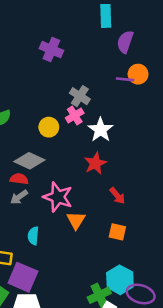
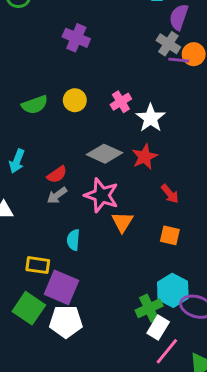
purple cross: (51, 50) -> (76, 38), moved
gray cross: (80, 96) -> (168, 44), moved
yellow circle: (49, 127) -> (75, 100), moved
gray diamond: (29, 161) -> (105, 154), moved
red semicircle: (19, 179) -> (57, 174), turned 138

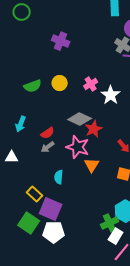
red star: (145, 157) -> (94, 129), moved
yellow rectangle: (38, 265) -> (35, 194), turned 35

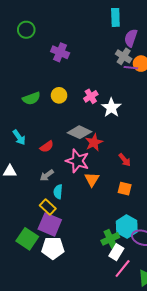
green circle: (22, 12) -> (26, 30), moved
cyan arrow: (21, 124) -> (19, 137), turned -56
gray arrow: (48, 147) -> (47, 175), moved
yellow rectangle: (35, 194) -> (48, 207), moved

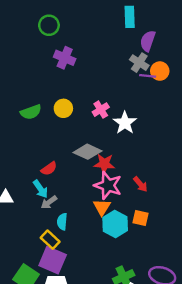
green circle: (26, 30) -> (49, 25), moved
cyan arrow: (19, 137) -> (40, 189), moved
red star: (94, 142) -> (104, 164), turned 30
pink star: (77, 161) -> (108, 185), moved
cyan hexagon: (127, 227) -> (115, 224), moved

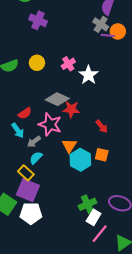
pink star: (108, 185) -> (50, 124), moved
gray arrow: (49, 202) -> (34, 142), moved
cyan semicircle: (62, 222) -> (36, 158), turned 40

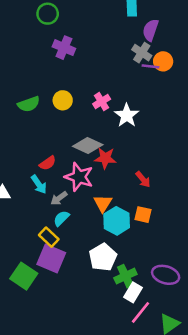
white pentagon: (31, 213) -> (103, 257), moved, turned -30

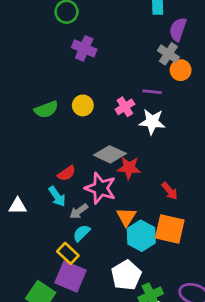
orange circle: (163, 61) -> (181, 70), moved
purple line: (151, 66) -> (152, 92), moved
white star: (127, 115) -> (152, 122), turned -30
orange square: (143, 215) -> (170, 229), size x1.6

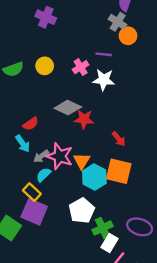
pink star: (100, 188) -> (60, 156), moved

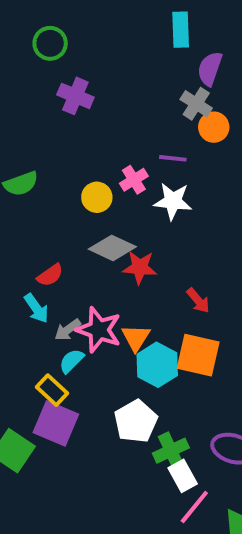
yellow circle: (45, 66) -> (97, 197), moved
white rectangle: (109, 243) -> (183, 476), turned -60

